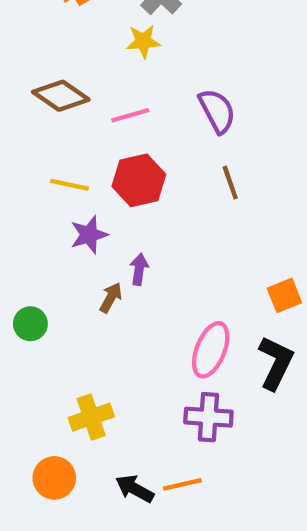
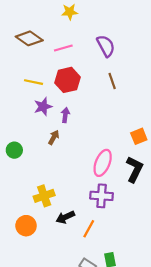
purple arrow: (139, 269) -> (65, 115), moved
orange line: (182, 484) -> (89, 229), turned -48
black arrow: (135, 489) -> (65, 217), moved, turned -54

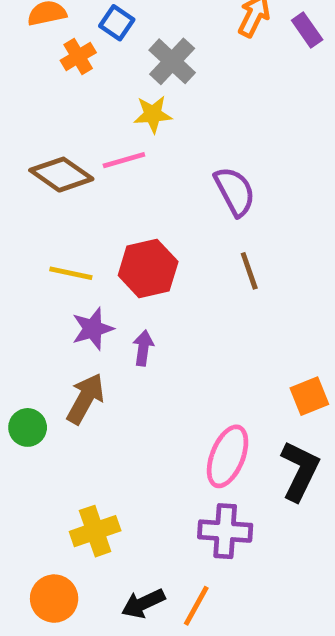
pink line: (63, 48) -> (124, 160), moved
brown arrow: (54, 137) -> (85, 399), moved, size x1.5
black arrow: (65, 217) -> (143, 603), moved

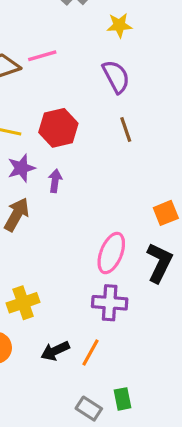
yellow star: (153, 114) -> (119, 25), moved

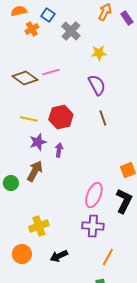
orange line: (90, 352) -> (108, 257), moved

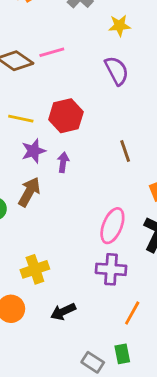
brown line: (103, 118) -> (125, 151), moved

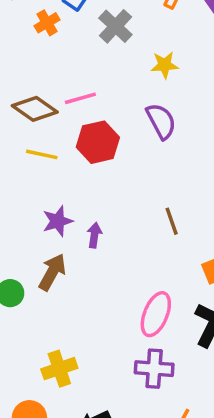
red hexagon: (66, 116) -> (98, 142), moved
yellow line: (21, 119) -> (42, 154), moved

